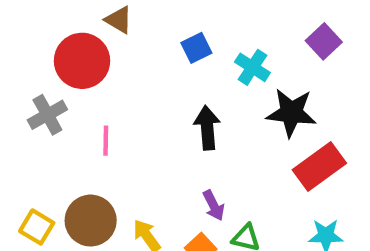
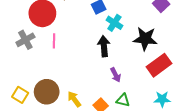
cyan cross: (252, 67) -> (114, 23), moved
pink line: (106, 141) -> (54, 41), moved
purple arrow: (214, 205) -> (116, 75), moved

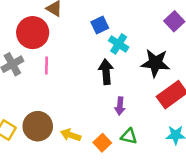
purple arrow: (116, 75) -> (120, 106), turned 32
yellow arrow: (74, 99) -> (71, 135), turned -35

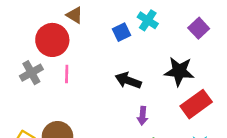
cyan cross: (119, 44) -> (148, 20), moved
black arrow: (106, 72) -> (128, 81), turned -65

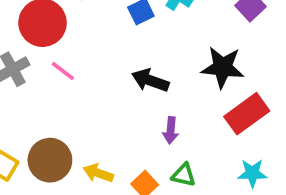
pink line: (67, 74) -> (63, 71), turned -54

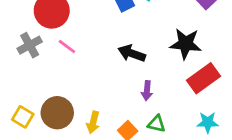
yellow arrow: (98, 173) -> (93, 122), turned -95

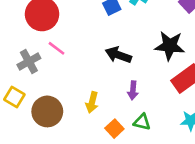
gray cross: (30, 45) -> (29, 61), moved
yellow square: (23, 117) -> (14, 97), moved
yellow arrow: (93, 122) -> (92, 102), moved

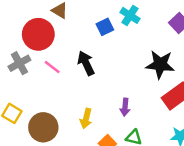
black arrow: (118, 55) -> (86, 63), moved, turned 45
gray cross: (29, 61) -> (19, 63), moved

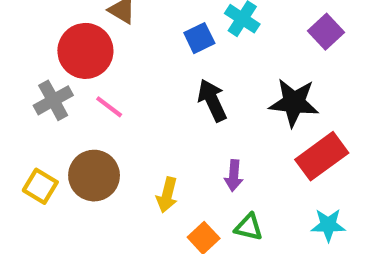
black arrow: (86, 63) -> (212, 100), moved
brown circle: (43, 127) -> (94, 176), moved

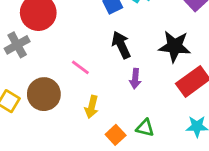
pink line: (109, 107) -> (80, 67), moved
purple arrow: (234, 176) -> (135, 79), moved

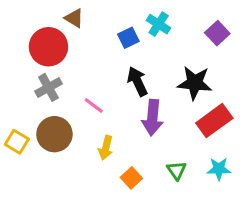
gray cross: (17, 45) -> (48, 87), moved
purple arrow: (135, 79) -> (152, 118), size x1.6
green triangle: (145, 128) -> (177, 170), moved, turned 42

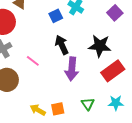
yellow arrow: (106, 148) -> (38, 110), moved, turned 105
orange square: (131, 178) -> (58, 109), turned 32

